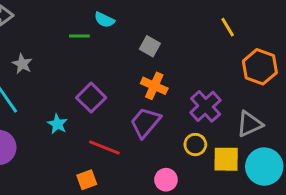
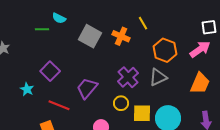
gray square: (150, 46) -> (90, 36), size x1.6
orange cross: (154, 86) -> (121, 36), moved
gray triangle: (250, 124) -> (158, 77), moved

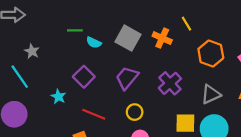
cyan semicircle: (59, 18) -> (94, 42), moved
gray triangle: (158, 77) -> (211, 94), moved
purple trapezoid: (87, 88) -> (127, 78), moved
yellow circle: (121, 103) -> (135, 112), moved

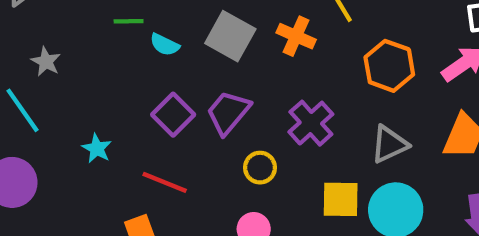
purple square: (84, 77) -> (173, 115), moved
yellow circle: (135, 112) -> (260, 168), moved

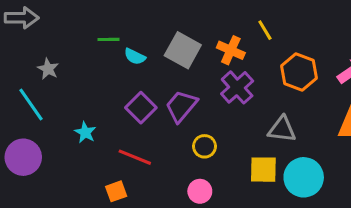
purple cross: (311, 123) -> (237, 87), moved
gray triangle: (389, 144) -> (282, 129), moved, turned 32

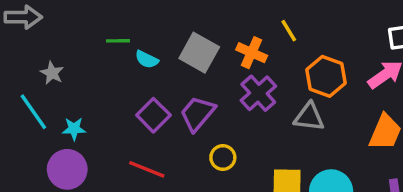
gray triangle: (282, 129) -> (309, 117), moved
cyan star: (85, 132) -> (74, 129), moved, turned -30
purple circle: (23, 157) -> (67, 169), moved

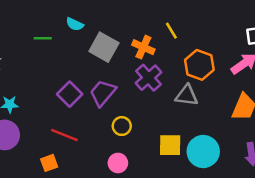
cyan semicircle: (147, 59) -> (75, 24), moved

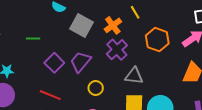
green line: (43, 38) -> (33, 39), moved
orange cross: (143, 47) -> (113, 25), turned 30
gray triangle: (187, 95) -> (134, 76), moved

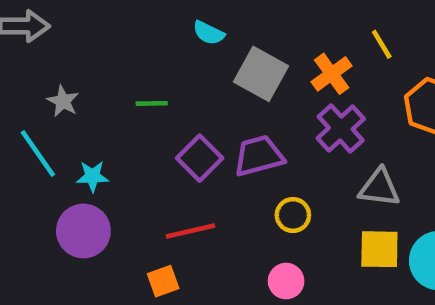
purple trapezoid: (81, 62) -> (259, 156), turned 35
red line: (50, 95) -> (190, 231), turned -35

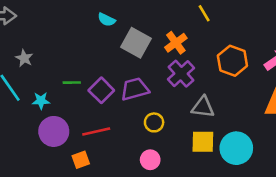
yellow line: (382, 44) -> (204, 13), moved
green line: (152, 103) -> (72, 83), moved
purple circle: (83, 231) -> (54, 131), moved

